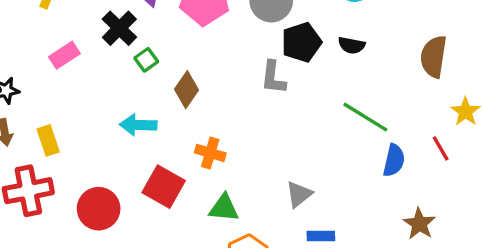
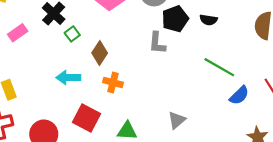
orange cross: (210, 153) -> (113, 82), moved
blue semicircle: (394, 160) -> (239, 95), turned 35

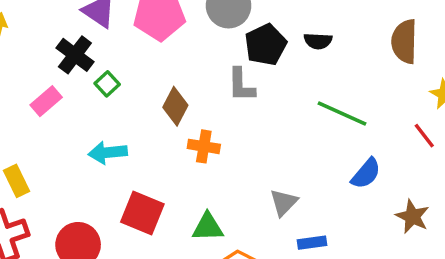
pink rectangle: (18, 33) -> (46, 101), moved
brown diamond: (100, 53) -> (175, 106), moved
orange cross: (113, 82) -> (204, 146), moved
blue semicircle: (239, 95) -> (366, 174), moved

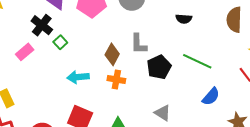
black pentagon: (266, 45) -> (159, 67), moved
brown diamond: (175, 106) -> (112, 54), moved
cyan arrow: (108, 153) -> (78, 77), moved
gray triangle: (284, 202) -> (163, 113), turned -42

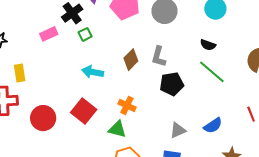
green line: (197, 61) -> (212, 72), moved
orange cross: (116, 80) -> (127, 105), moved
gray triangle: (163, 113) -> (178, 130), moved, turned 48

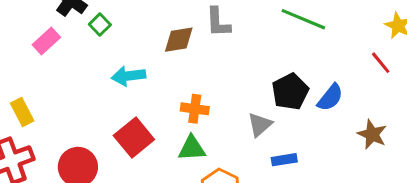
brown diamond: (131, 60) -> (179, 40), turned 55
black pentagon: (172, 84) -> (290, 92), moved
red square: (84, 111) -> (134, 137), turned 30
gray triangle: (178, 130) -> (260, 125), moved

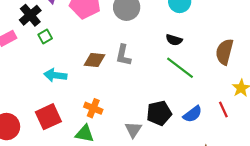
blue semicircle: (330, 98) -> (193, 114), moved
gray triangle: (260, 125) -> (133, 130), turned -30

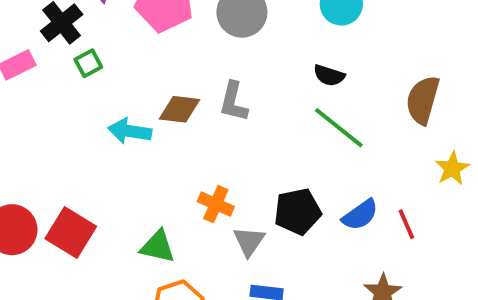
cyan arrow: (55, 75) -> (130, 131), moved
orange cross: (93, 108) -> (216, 204), moved
red line: (223, 110) -> (406, 224), moved
red square: (48, 117) -> (71, 233), moved, turned -35

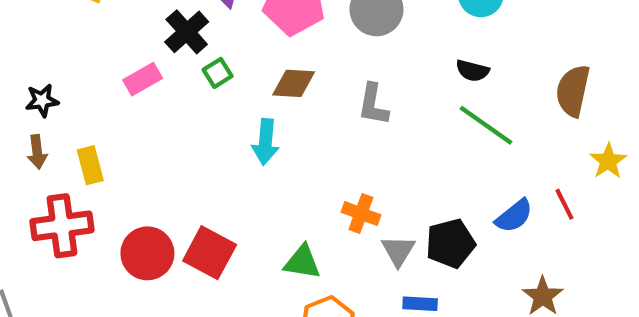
brown diamond: (179, 109) -> (294, 83), moved
cyan arrow: (130, 131) -> (265, 142), turned -90
black pentagon: (298, 212) -> (450, 243), moved
red line: (406, 224) -> (564, 204), moved

